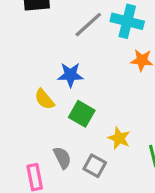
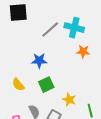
yellow semicircle: (44, 99) -> (18, 85), moved
green square: (82, 114) -> (46, 85), turned 35

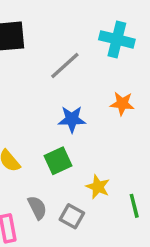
cyan cross: (74, 28) -> (117, 39), moved
blue star: (39, 61) -> (72, 119), moved

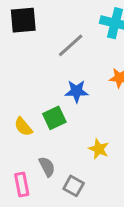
green square: (58, 161) -> (54, 118), moved
gray square: (72, 216) -> (74, 186), moved

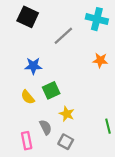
black square: (23, 20) -> (28, 17), turned 30
blue star: (77, 91) -> (33, 66), moved
yellow star: (99, 149) -> (67, 114), moved

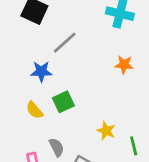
gray line: (63, 36) -> (65, 43), moved
yellow star: (67, 114) -> (106, 131), moved

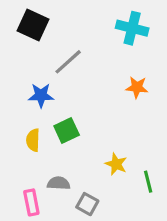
yellow semicircle: (34, 110) -> (33, 140), turned 42
gray semicircle: (57, 147) -> (59, 183), turned -60

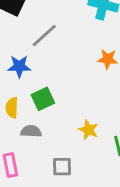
gray semicircle: (59, 183) -> (31, 131), moved
gray square: (87, 204) -> (62, 167), turned -30

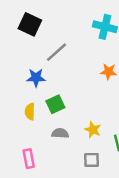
gray semicircle: (31, 131) -> (60, 133), moved
gray square: (62, 167) -> (92, 160), moved

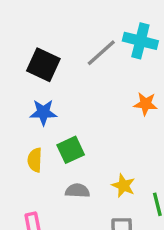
black square: (30, 24) -> (43, 65), moved
gray line: (56, 52) -> (101, 53), moved

